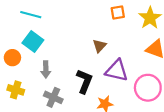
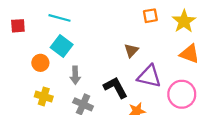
black L-shape: (84, 81) -> (116, 88), turned -50

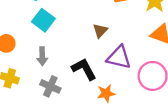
cyan square: (62, 46) -> (43, 20), moved

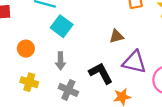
brown triangle: (100, 31) -> (116, 36), turned 32

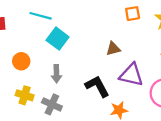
gray cross: (68, 90) -> (52, 104), moved

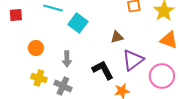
cyan square: (58, 39) -> (78, 23), moved
purple triangle: (131, 75) -> (133, 60), turned -50

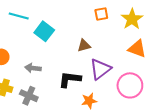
gray arrow: (67, 59) -> (33, 68), turned 98
black L-shape: (103, 70) -> (70, 79), turned -55

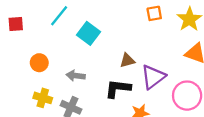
cyan line: (19, 16) -> (59, 16), turned -66
brown triangle: (84, 46) -> (127, 60), moved

